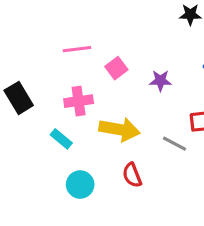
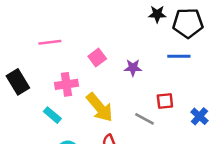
pink line: (77, 49) -> (50, 42), moved
yellow arrow: (119, 129) -> (100, 107), turned 40

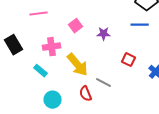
red square: (165, 101) -> (128, 60), turned 32
gray line: (144, 119) -> (104, 83), moved

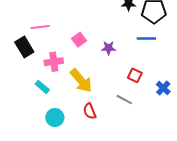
black rectangle: (14, 45) -> (24, 47), moved
gray line: (104, 83) -> (124, 100), moved

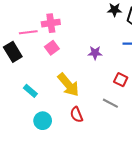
pink square: (79, 40) -> (52, 48), moved
pink cross: (54, 62) -> (51, 23), moved

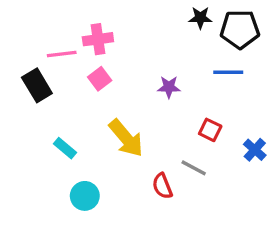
red semicircle: (77, 115) -> (162, 186), moved

